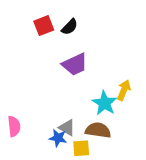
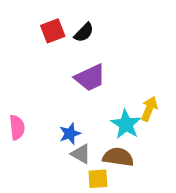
pink semicircle: (14, 126) -> (17, 127), moved
blue star: (58, 138) -> (70, 134), moved, turned -30

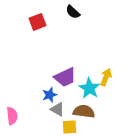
black semicircle: (84, 32) -> (73, 12), moved, turned 88
purple trapezoid: (90, 78) -> (65, 77), moved
pink semicircle: (17, 127) -> (12, 116), moved

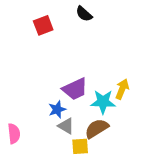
cyan star: (89, 88) -> (103, 102), turned -30
brown semicircle: (84, 111) -> (97, 129), turned -40

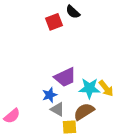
red square: (43, 25) -> (54, 22), moved
yellow arrow: (122, 89) -> (106, 88), moved, turned 119
pink semicircle: (14, 134) -> (12, 116), turned 56

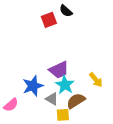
cyan star: (89, 88) -> (65, 85), moved, turned 30
blue star: (50, 95) -> (33, 86), moved, size x1.5

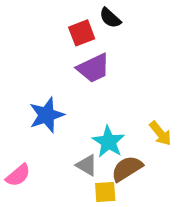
purple trapezoid: (59, 70) -> (93, 68), moved
blue star: (33, 86) -> (47, 115), moved

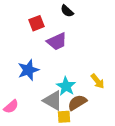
red square: (82, 33) -> (36, 23), moved
gray triangle: (87, 165) -> (53, 101), size x1.5

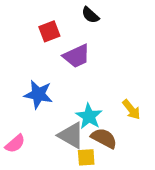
blue star: (28, 70) -> (38, 94), turned 30
brown semicircle: (77, 103) -> (104, 138), turned 60

